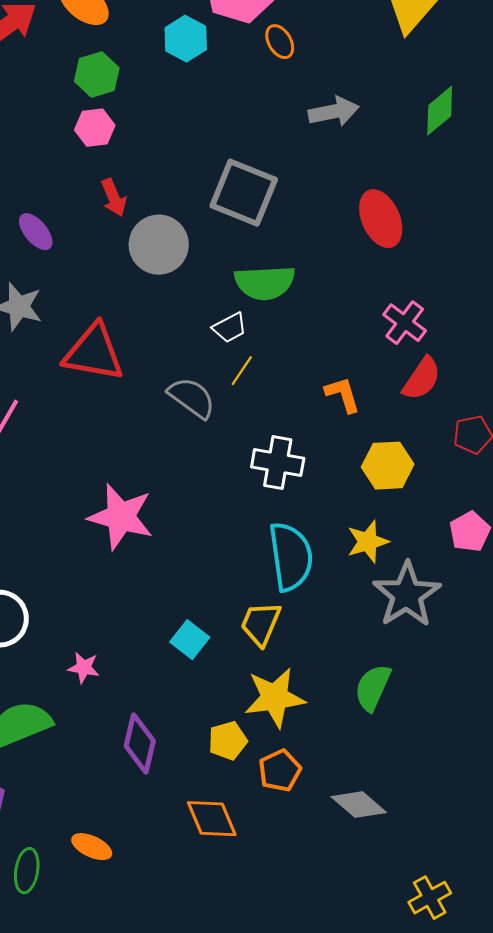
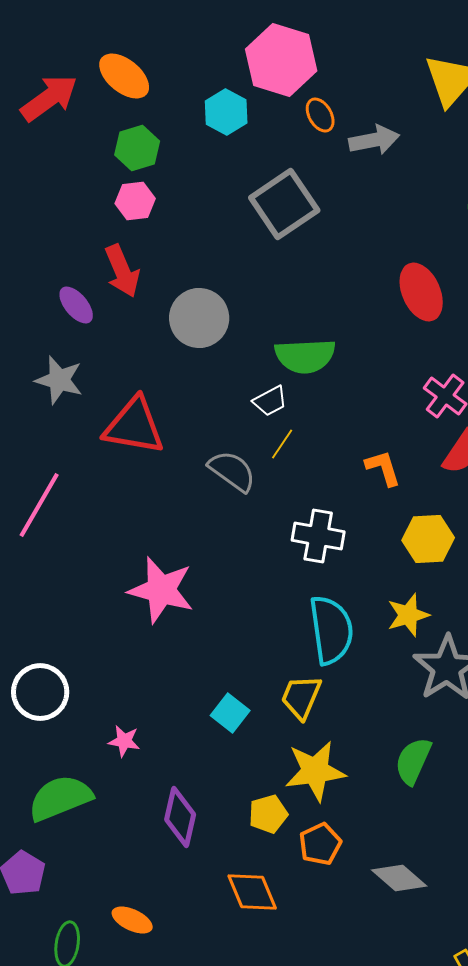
gray arrow: (334, 112) -> (374, 140), moved
gray square: (244, 193) -> (284, 204), moved, turned 34
red arrow: (114, 198) -> (122, 271), moved, size x1.4

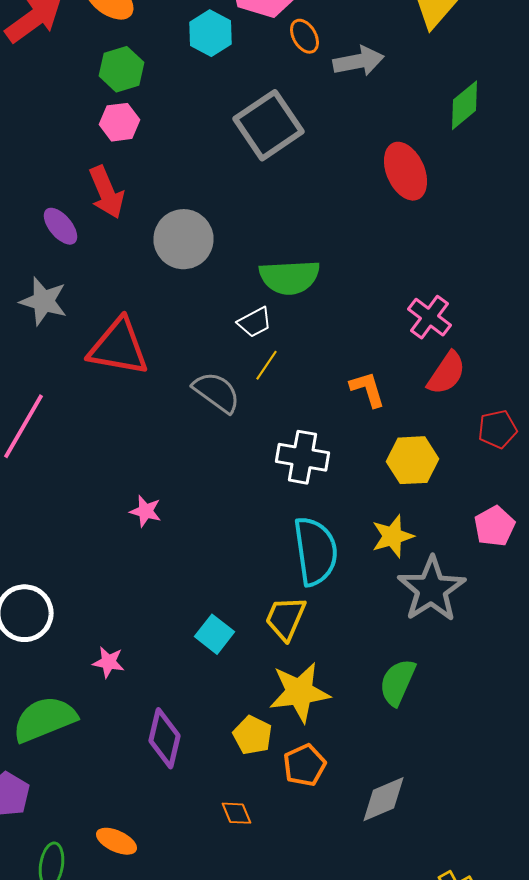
red ellipse: (421, 292) -> (406, 171), moved
pink star: (161, 590) -> (146, 511), size x0.5
yellow pentagon: (268, 814) -> (252, 735), turned -30
gray diamond: (399, 878) -> (384, 799), turned -64
orange diamond: (252, 892) -> (236, 813), size x0.6

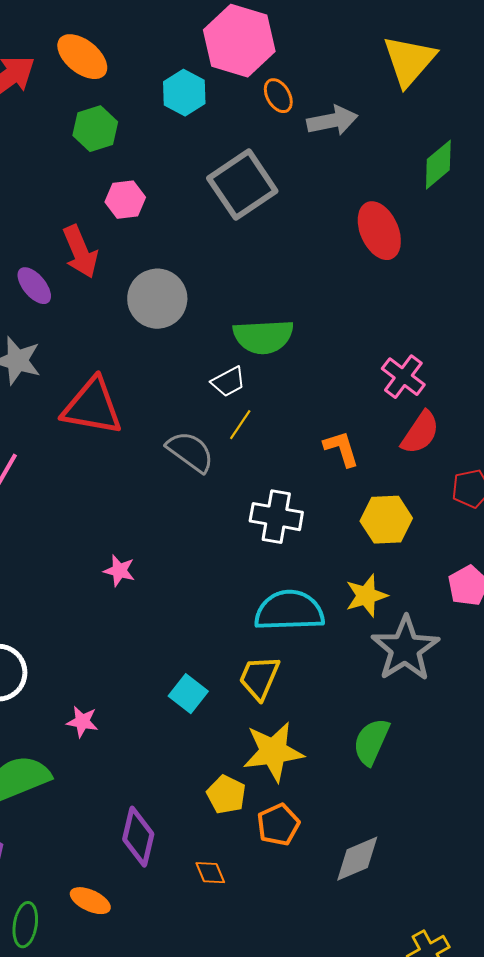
pink hexagon: (120, 122) -> (125, 200), moved
cyan semicircle: (316, 551) -> (289, 611), turned -84
purple diamond: (164, 738) -> (138, 837), moved

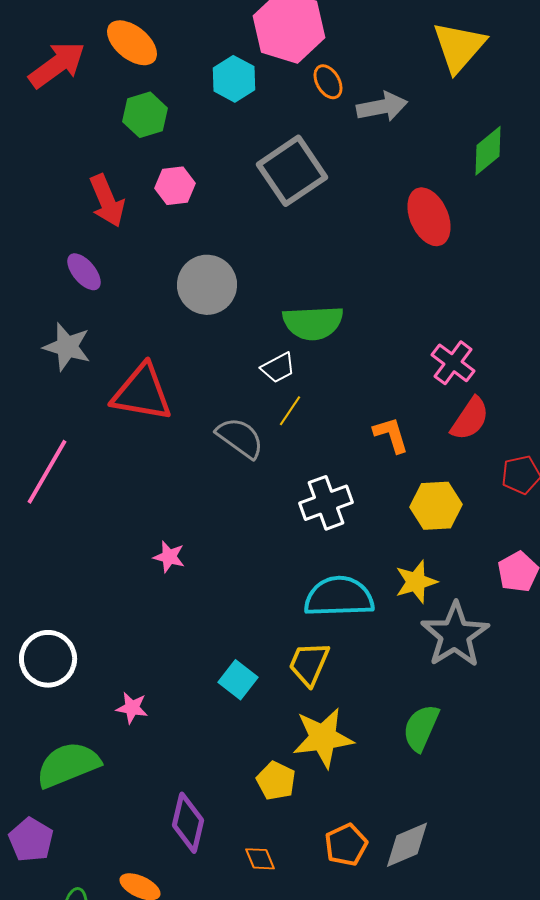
red arrow: (80, 252) -> (107, 201), moved
white cross: (276, 517) -> (326, 503), turned -30
orange pentagon: (278, 825) -> (346, 845), moved

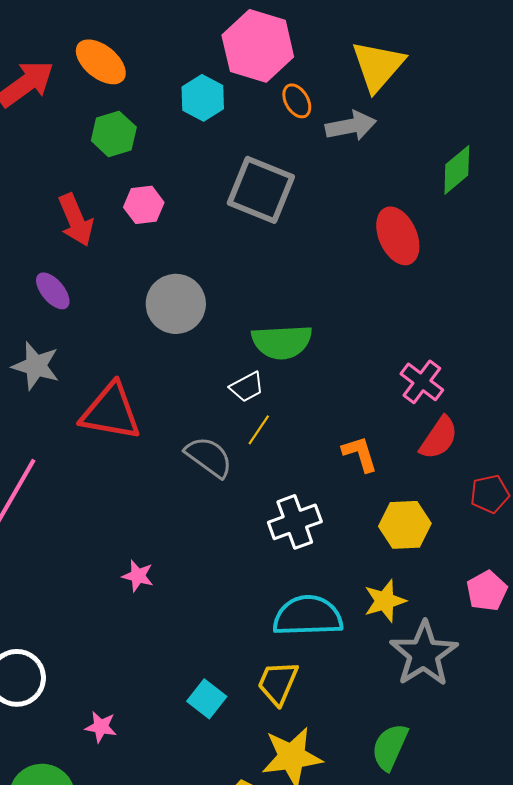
yellow triangle: (459, 47) -> (378, 66), moved
gray square: (292, 171) -> (261, 190), turned -34

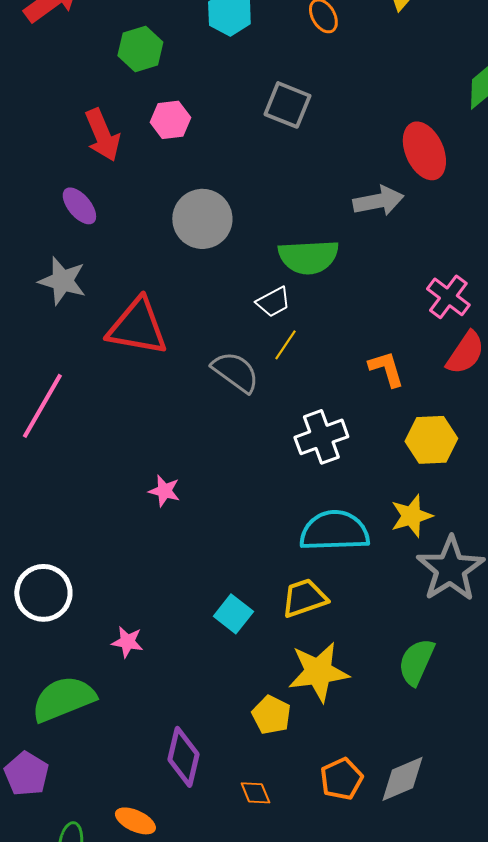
gray arrow: (351, 126) -> (378, 201), moved
gray square: (261, 190) -> (287, 105), size x0.7
yellow trapezoid: (278, 683) -> (304, 598), turned 48

